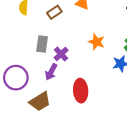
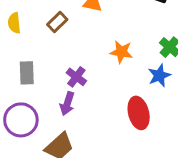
gray rectangle: (42, 44) -> (27, 73), moved
red ellipse: (81, 91) -> (139, 113), moved

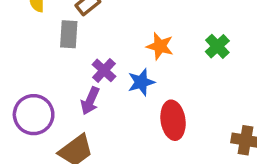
gray rectangle: (27, 73) -> (69, 34), moved
blue star: (159, 75) -> (141, 82), moved

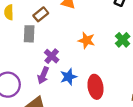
blue star: (141, 82) -> (68, 77), moved

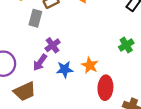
orange star: (87, 40) -> (90, 65), moved
red ellipse: (95, 87) -> (105, 88), moved

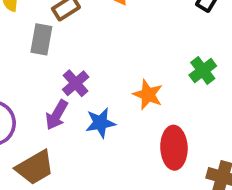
orange star: (90, 65) -> (148, 95), moved

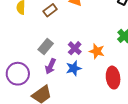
gray rectangle: (41, 39) -> (46, 46), moved, turned 35
purple cross: (76, 83) -> (75, 48), moved

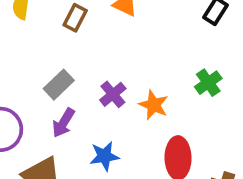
brown rectangle: (50, 10) -> (75, 18), turned -32
blue star: (74, 68) -> (104, 156), moved

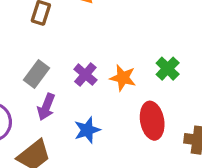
green cross: (208, 83) -> (168, 69), moved

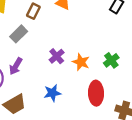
gray rectangle: (36, 74) -> (19, 34), moved
purple arrow: (46, 107) -> (16, 66), moved

